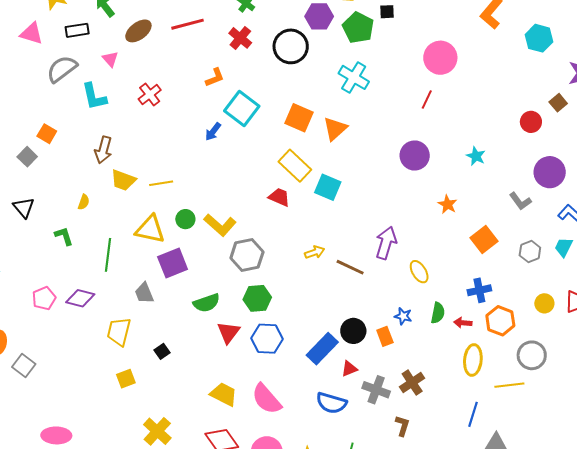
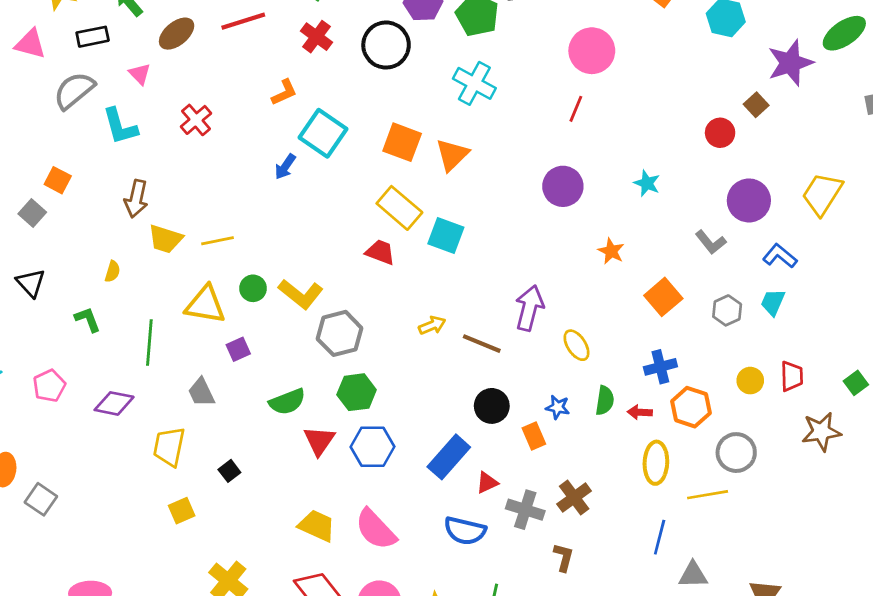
purple square: (173, 263) -> (238, 349), size x0.6
pink pentagon: (44, 298) -> (49, 386), moved
black circle: (353, 331) -> (492, 406), moved

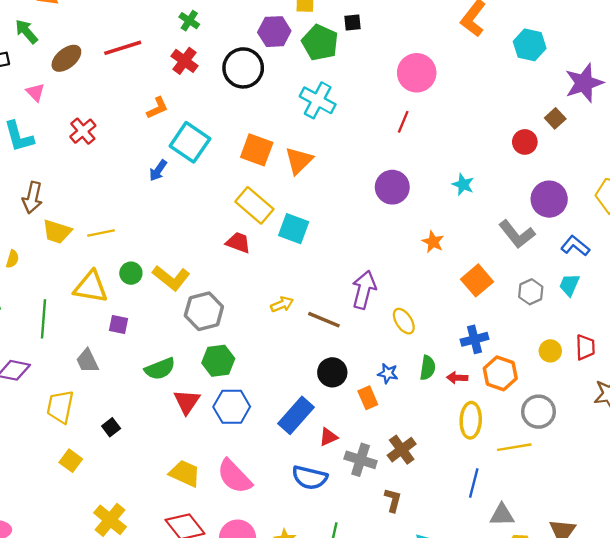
gray L-shape: (711, 242) -> (517, 234), size x1.4
purple square: (238, 349) -> (119, 325), turned 36
yellow square: (182, 511) -> (71, 461), turned -30

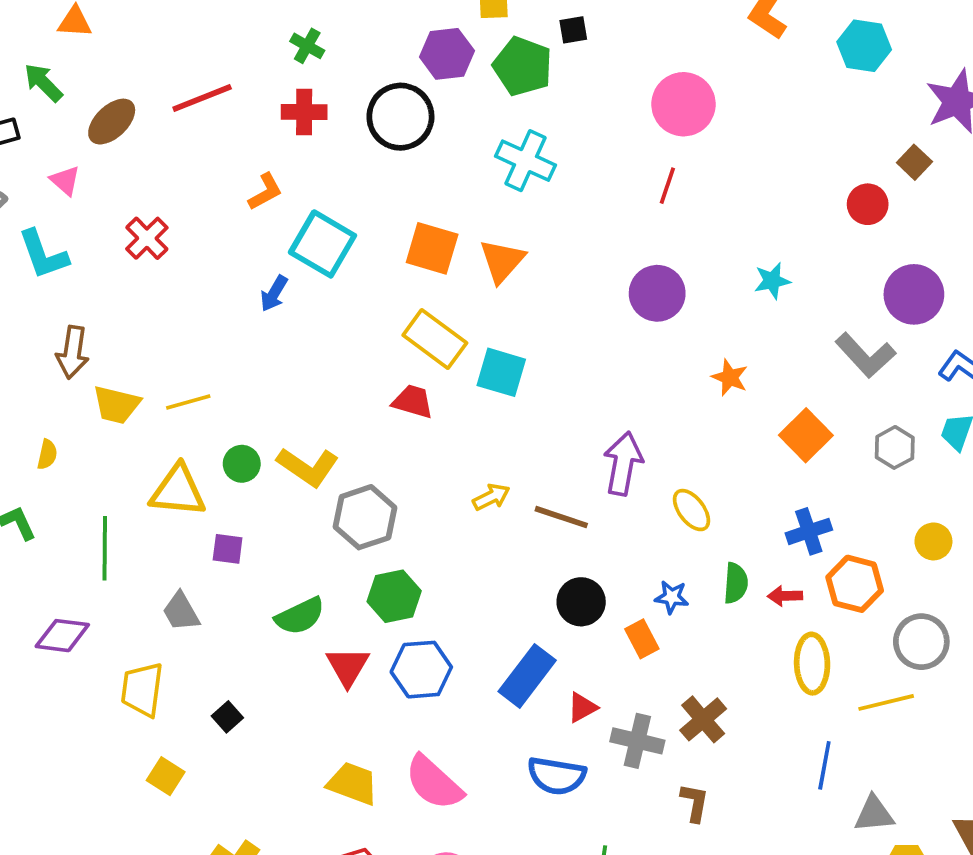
red cross: (184, 61) -> (304, 112), turned -32
cyan star: (463, 185) -> (772, 281), turned -30

